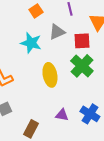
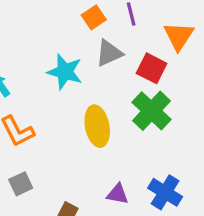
orange square: (36, 11) -> (94, 17), moved
red square: (82, 41) -> (152, 68), turned 30

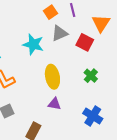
green cross: (152, 111) -> (91, 76), moved, size x0.6
purple triangle: (118, 194) -> (54, 104), moved

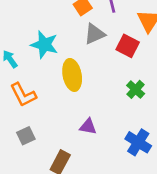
cyan star: (33, 44) -> (44, 45), moved
yellow ellipse: (52, 77) -> (72, 75), moved

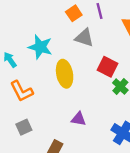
gray triangle: (95, 34) -> (84, 38), turned 42
red square: (128, 46) -> (108, 67), moved

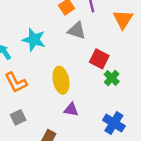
yellow ellipse: (65, 74) -> (61, 80), moved

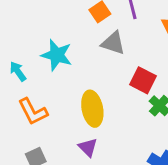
purple triangle: (71, 109) -> (88, 147), moved, turned 35

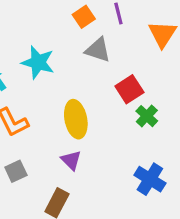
red square: (143, 80) -> (129, 89), turned 30

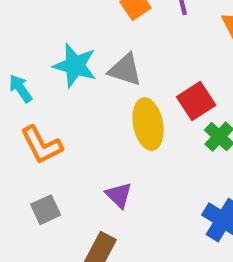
gray triangle: (98, 50) -> (125, 70), moved
yellow ellipse: (76, 119) -> (148, 124), moved

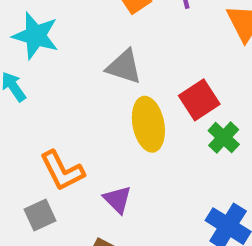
cyan star: (75, 65) -> (36, 36), moved
orange L-shape: (41, 145) -> (62, 171), moved

